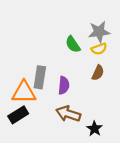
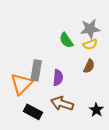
orange triangle: (24, 92) -> (22, 84), turned -45
black rectangle: (18, 115) -> (33, 112), moved, turned 60
black star: (94, 129) -> (96, 110), moved

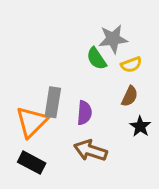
gray star: (90, 29) -> (113, 39), moved
black star: (96, 110) -> (140, 126), moved
black rectangle: (33, 112) -> (32, 163), moved

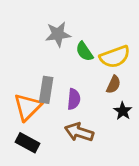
gray star: (113, 39) -> (58, 34), moved
yellow semicircle: (131, 65) -> (115, 57), size x1.6

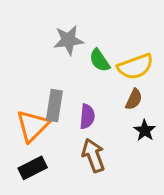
brown arrow: (79, 132) -> (93, 155), turned 52
black rectangle: (28, 143) -> (33, 168), turned -55

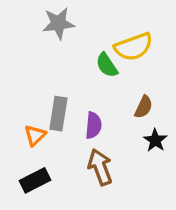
gray star: (68, 40) -> (58, 23), moved
yellow semicircle: (135, 67) -> (134, 47), moved
orange triangle: (33, 126) -> (35, 135), size x0.6

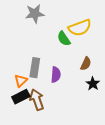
brown arrow: (100, 167) -> (37, 100), moved
black rectangle: (35, 180) -> (21, 97), moved

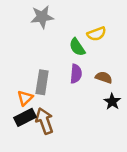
yellow semicircle: (80, 28) -> (97, 34), size x0.7
brown semicircle: (86, 64) -> (104, 77), turned -96
purple semicircle: (56, 75) -> (76, 74), moved

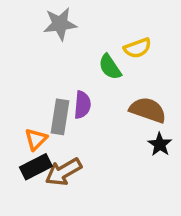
purple semicircle: (76, 74) -> (82, 105), moved
brown semicircle: (104, 77) -> (148, 110), size x1.5
brown arrow: (44, 121) -> (63, 172), turned -100

